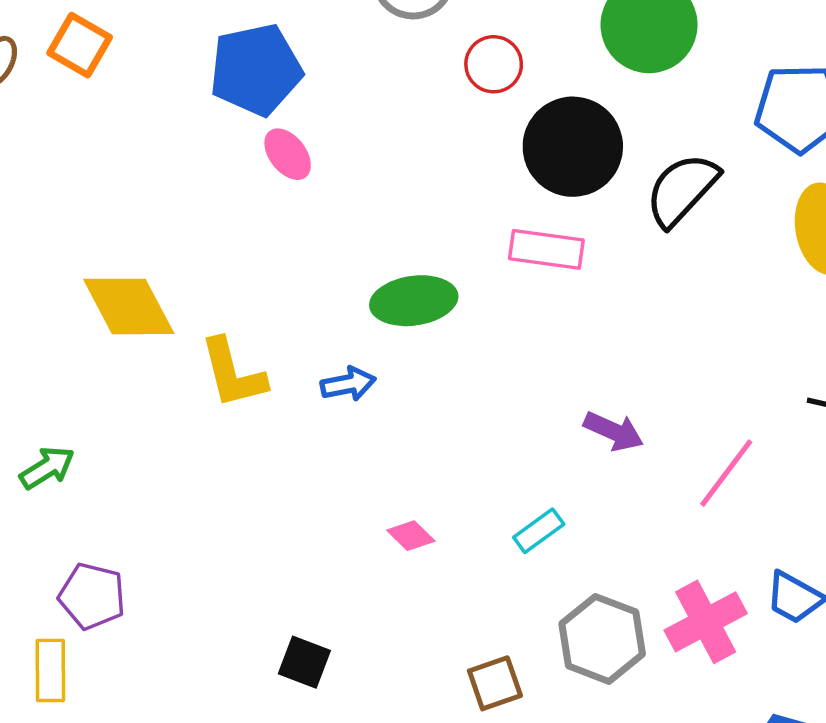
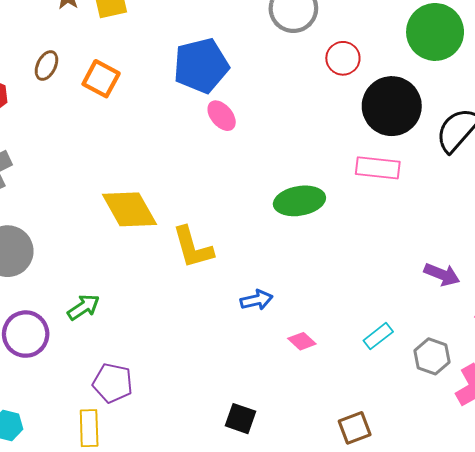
orange square: (80, 45) -> (101, 79), moved
blue arrow: (348, 384) -> (257, 300), moved
purple arrow: (614, 431) -> (442, 274), moved
gray hexagon: (602, 639) -> (432, 356), moved, size x0.7

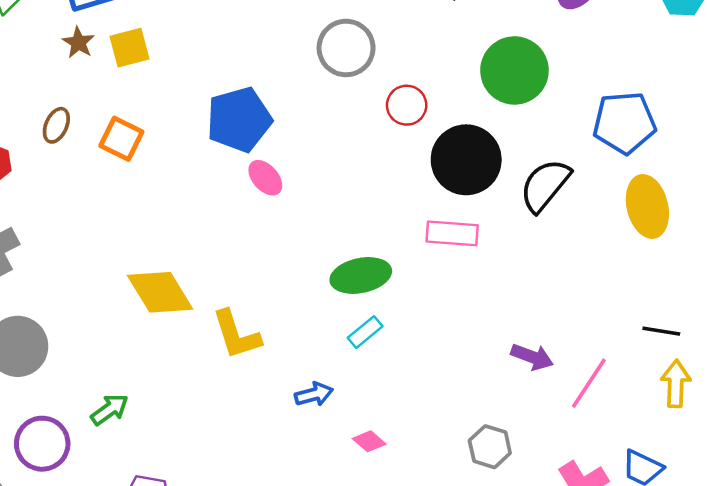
cyan rectangle: (378, 336) -> (365, 332), moved
gray hexagon: (432, 356) -> (490, 447), moved

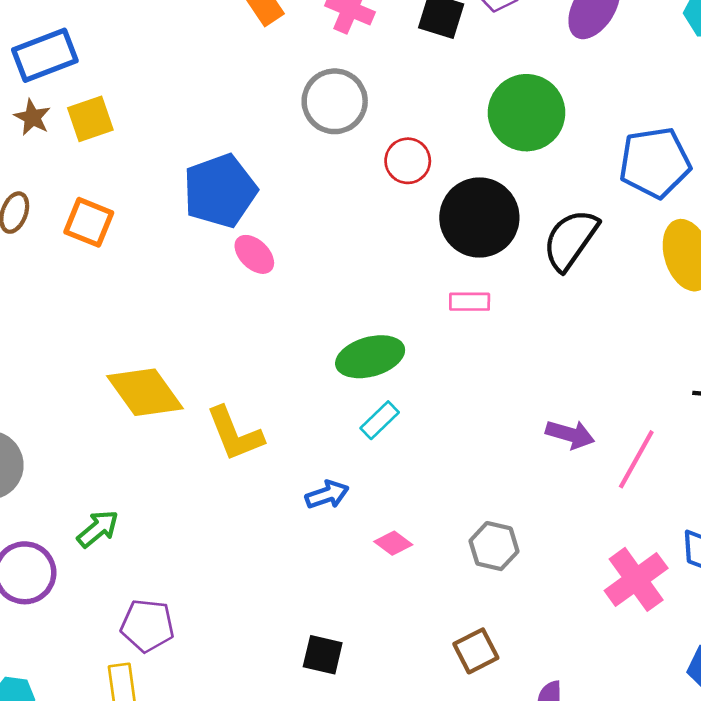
pink rectangle: (452, 233) -> (470, 302), size x0.7
gray hexagon: (490, 447) -> (494, 546), moved

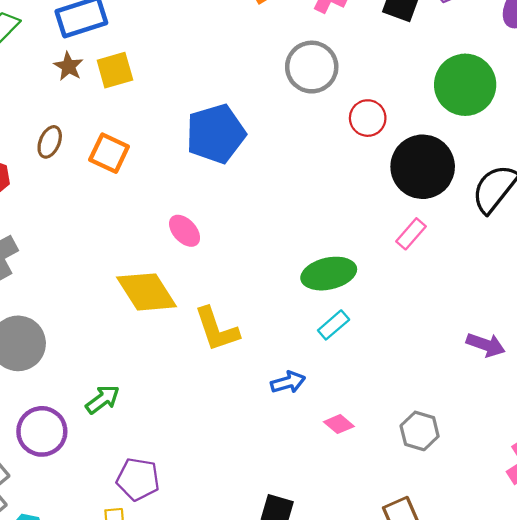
pink ellipse: (254, 254) -> (185, 231), moved
pink rectangle: (470, 302) -> (411, 234), turned -52

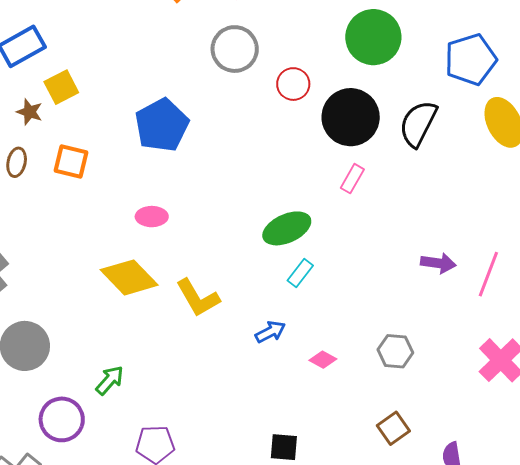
brown star: (68, 66) -> (30, 112), moved
pink ellipse: (185, 231) -> (152, 217), turned -36

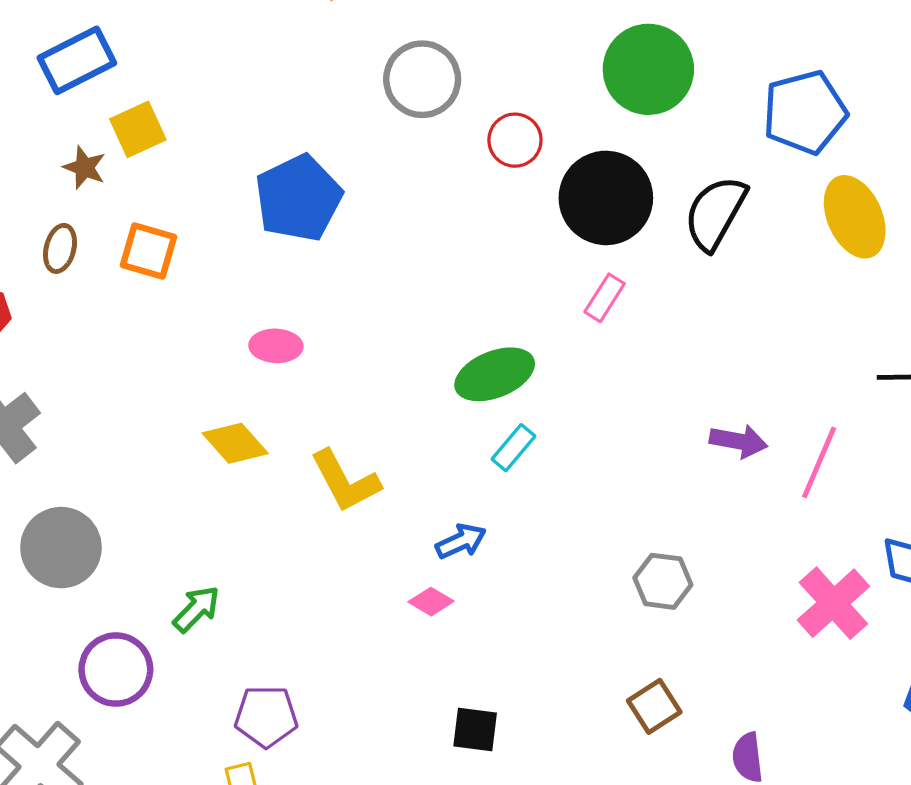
yellow diamond: (129, 277) -> (235, 443), size x0.7
pink diamond: (323, 360) -> (431, 602), moved

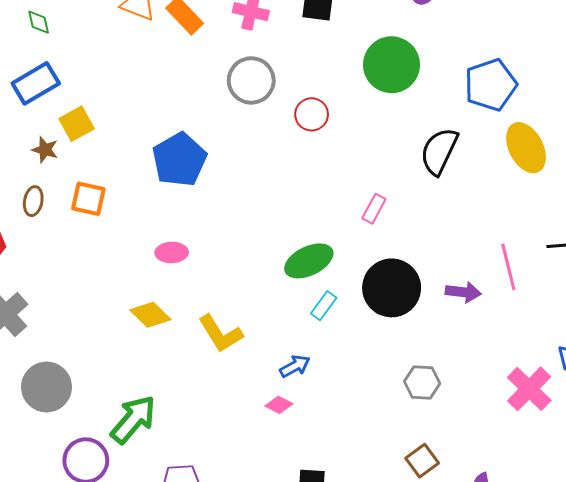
black circle: (606, 198) -> (392, 288), moved
pink line: (819, 462) -> (508, 267), moved, turned -33
green arrow: (196, 609) -> (133, 419), size x1.6

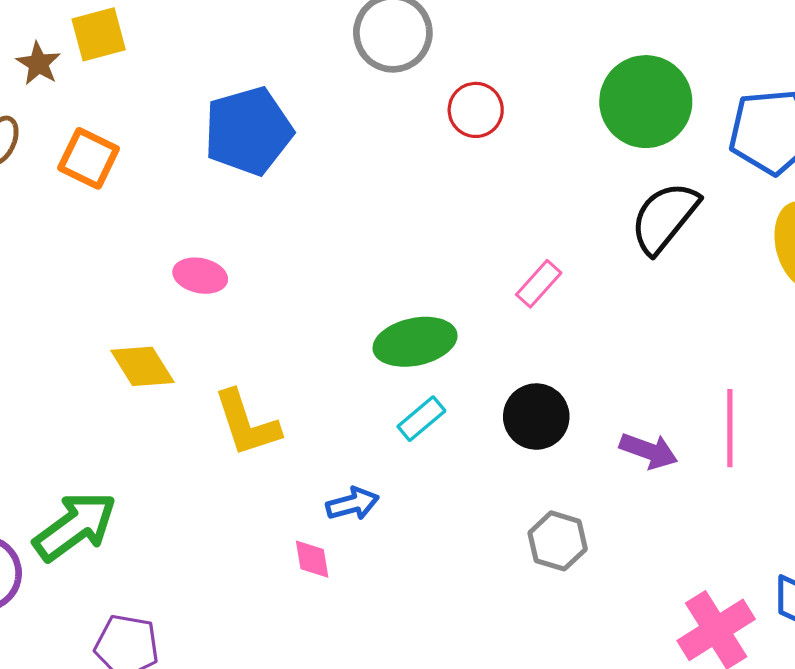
green circle: (392, 65) -> (646, 102), moved
black circle: (392, 288) -> (536, 417), size x0.7
gray hexagon: (422, 382) -> (558, 541), moved
pink diamond: (279, 405) -> (312, 559), turned 40

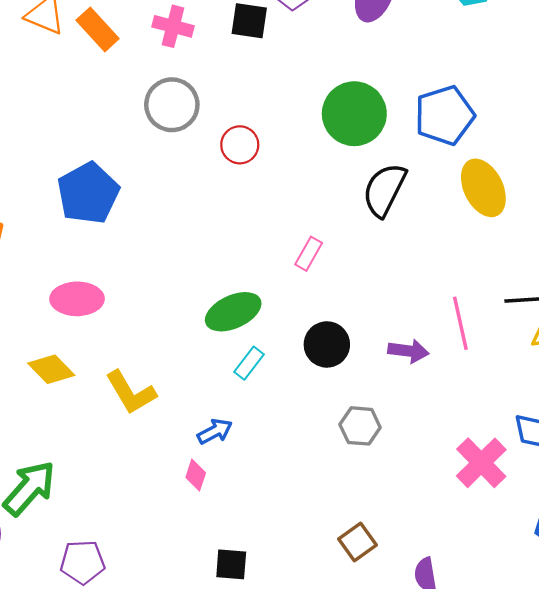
pink ellipse: (200, 276) -> (77, 299), size x1.4
pink diamond: (312, 559) -> (196, 475), turned 40

